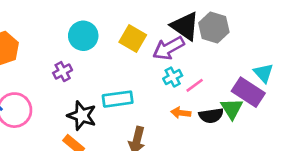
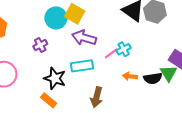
yellow square: (133, 39) -> (75, 14), moved
purple arrow: (169, 48) -> (84, 38), moved, turned 45
pink line: (195, 85) -> (111, 53), moved

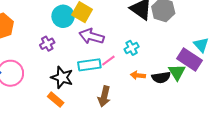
pink line: (111, 53) -> (108, 61), moved

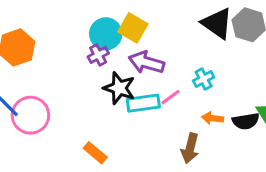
purple cross: (47, 44) -> (98, 55), moved
black star: (62, 77) -> (119, 88), moved
brown arrow: (104, 96) -> (190, 148), moved

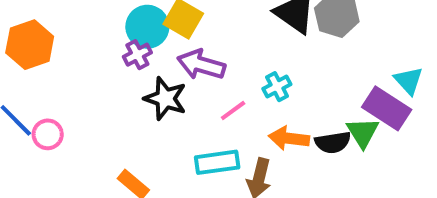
cyan rectangle: (143, 103) -> (217, 162), moved
pink circle: (30, 115) -> (48, 134), size x0.6
orange arrow: (213, 118) -> (289, 138), size x1.4

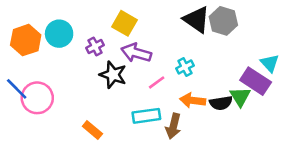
cyan circle: (147, 27) -> (59, 34), moved
pink circle: (48, 134) -> (37, 98), size x1.6

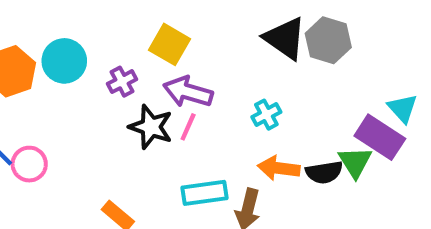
pink line: (157, 82) -> (188, 127), moved, turned -30
pink circle: (37, 98) -> (29, 164), size x0.7

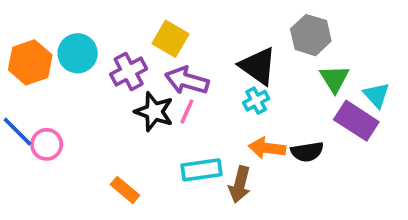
black triangle: (285, 38) -> (258, 66), moved
purple cross: (122, 82) -> (129, 72), size x1.4
green triangle: (355, 162) -> (334, 79), moved

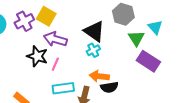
purple cross: (129, 72) -> (24, 21), moved
cyan triangle: (376, 95) -> (155, 27), moved
pink line: (187, 112) -> (55, 64), moved
black semicircle: (307, 152) -> (109, 87), moved

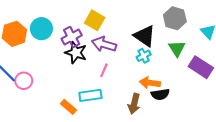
purple cross: (24, 21) -> (72, 37), moved
green triangle: (136, 38) -> (177, 48), moved
black star: (37, 56) -> (76, 53), moved
cyan rectangle: (63, 88) -> (90, 95), moved

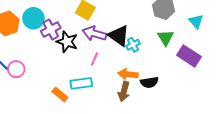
black triangle: (145, 36) -> (119, 36), moved
purple cross: (72, 37) -> (51, 29), moved
orange arrow: (150, 83) -> (128, 74), moved

